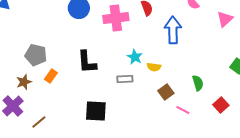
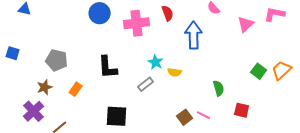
orange rectangle: (51, 76) -> (76, 89), moved
gray rectangle: (125, 79) -> (146, 84), turned -35
brown square: (166, 92) -> (185, 117), moved
red square: (221, 105) -> (242, 110), turned -35

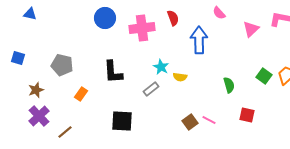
brown star: (45, 87) -> (36, 90), moved
green semicircle: (219, 88) -> (229, 85), moved

